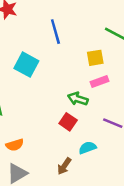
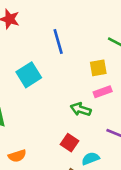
cyan square: (26, 65) -> (29, 75), turned 30
red square: (68, 122) -> (69, 143), moved

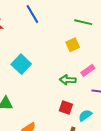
blue line: (58, 41) -> (32, 14), moved
pink rectangle: (103, 92) -> (88, 70), moved

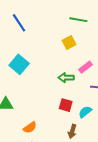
blue line: (32, 14) -> (19, 23), moved

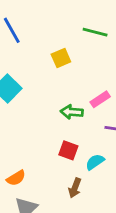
yellow square: (69, 43) -> (61, 58), moved

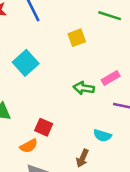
red square: (68, 150) -> (44, 127), moved
cyan semicircle: (95, 162) -> (102, 135), turned -132

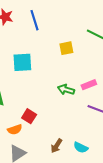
cyan square: (26, 63) -> (22, 62), turned 30
cyan semicircle: (102, 135) -> (81, 148), moved

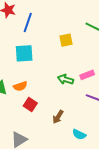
blue line: (34, 20) -> (28, 23), moved, turned 36
orange semicircle: (15, 129) -> (20, 86), moved
brown arrow: (57, 146) -> (58, 117), moved

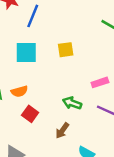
yellow square: (66, 40) -> (66, 50), moved
green arrow: (65, 79) -> (72, 103), moved

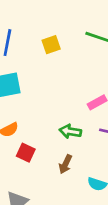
yellow square: (66, 50) -> (51, 45), moved

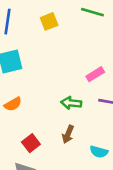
red square: (26, 153) -> (31, 143), moved, turned 30

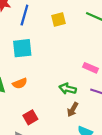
pink rectangle: (95, 74) -> (91, 68), turned 48
brown arrow: (68, 134) -> (73, 109), moved

